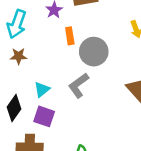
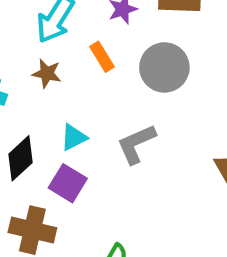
orange rectangle: (70, 36) -> (102, 57), moved, turned -35
gray circle: (94, 52) -> (164, 67), moved

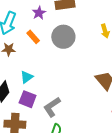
gray L-shape: (136, 144) -> (52, 107), moved

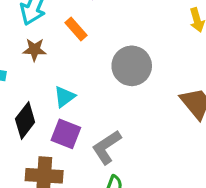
gray circle: (63, 37) -> (132, 66), moved

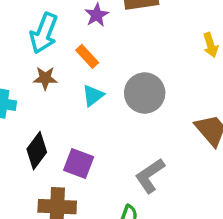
cyan triangle: (64, 97) -> (93, 95), moved
gray L-shape: (107, 147) -> (150, 176), moved

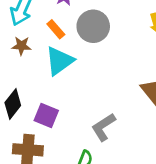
gray circle: (145, 93) -> (93, 26), moved
cyan triangle: (93, 95) -> (59, 61), size x1.6

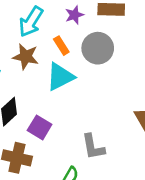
brown star: (21, 46) -> (26, 57), size x1.4
gray L-shape: (103, 127) -> (93, 147), turned -76

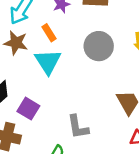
gray circle: (98, 48) -> (99, 46), moved
cyan triangle: (60, 77) -> (48, 62), turned -36

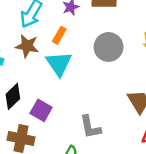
orange rectangle: (49, 33) -> (59, 35), turned 63

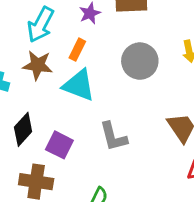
cyan triangle: (59, 64) -> (79, 85), turned -32
gray L-shape: (90, 127) -> (113, 137), moved

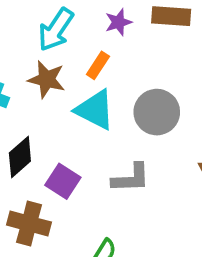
gray circle: (140, 61) -> (157, 112), moved
gray L-shape: (113, 137) -> (131, 178), turned -84

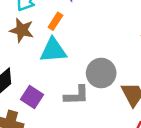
cyan triangle: (95, 110) -> (53, 50), turned -32
gray circle: (157, 112) -> (101, 73), moved

